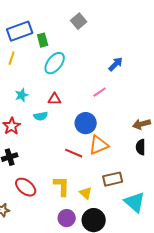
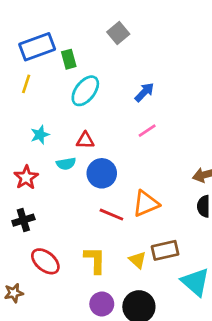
blue arrow: (116, 64) -> (144, 92), moved
blue circle: (86, 123) -> (102, 173), moved
yellow triangle: (86, 193) -> (138, 260), moved

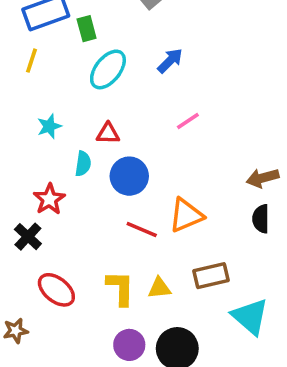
blue arrow: (144, 92) -> (170, 61), moved
cyan semicircle: (66, 164) -> (83, 164), turned -72
red star: (26, 177) -> (49, 199), moved
black cross: (23, 220) -> (28, 237), turned -30
yellow triangle: (138, 260) -> (159, 288), moved, turned -48

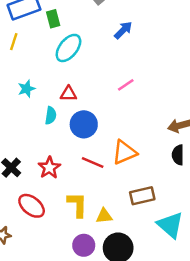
blue arrow: (170, 61) -> (123, 30), moved
red star: (49, 199) -> (49, 168), moved
yellow triangle: (159, 288) -> (104, 216), moved

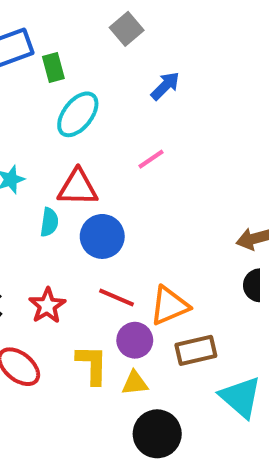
pink line: (126, 85) -> (151, 159), moved
red triangle: (68, 94) -> (78, 188), size x1.5
orange triangle: (124, 152) -> (169, 306), moved
purple circle: (84, 245) -> (135, 340), moved

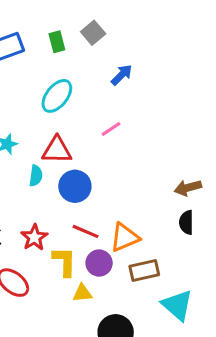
green rectangle: (53, 68) -> (57, 42), moved
yellow L-shape: (92, 365) -> (64, 262), moved
yellow triangle: (135, 383) -> (82, 293), moved

